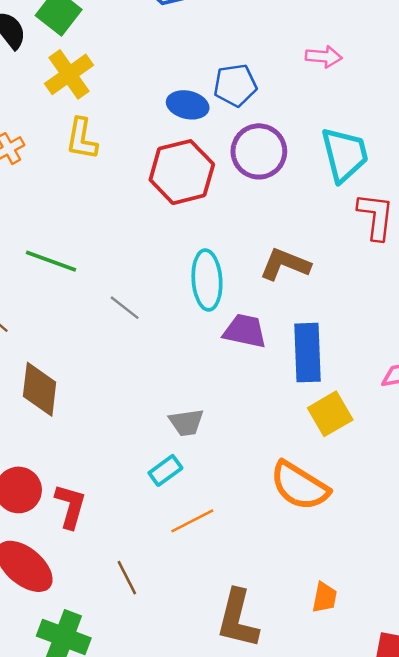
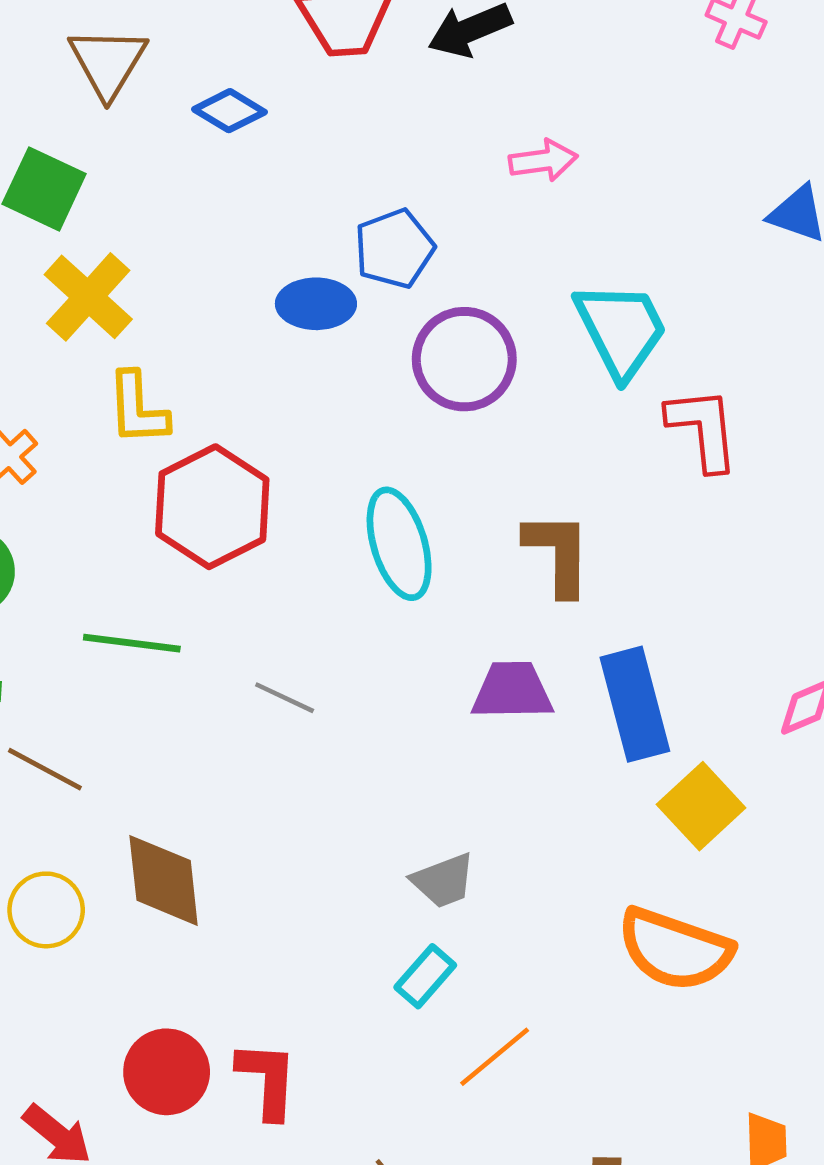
red hexagon: (182, 172) -> (212, 507), moved
brown L-shape: (285, 264) -> (558, 553), turned 81
cyan ellipse: (207, 280) -> (399, 544), moved

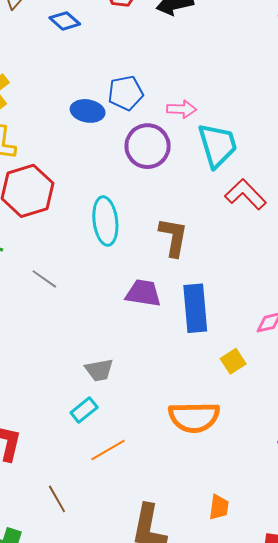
pink arrow: (543, 161) -> (182, 109), moved
red L-shape: (703, 429) -> (245, 194), turned -48
yellow square: (701, 806) -> (233, 361), moved, size x0.7
orange semicircle: (675, 949) -> (194, 417), turned -30

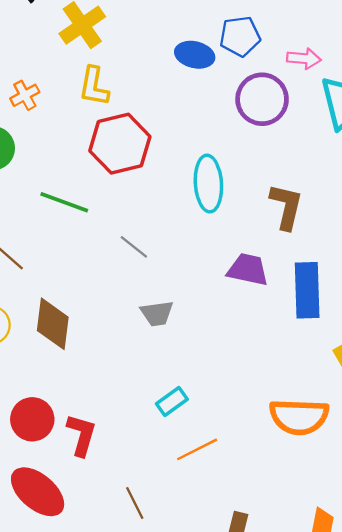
gray trapezoid: (99, 370) -> (157, 313), moved

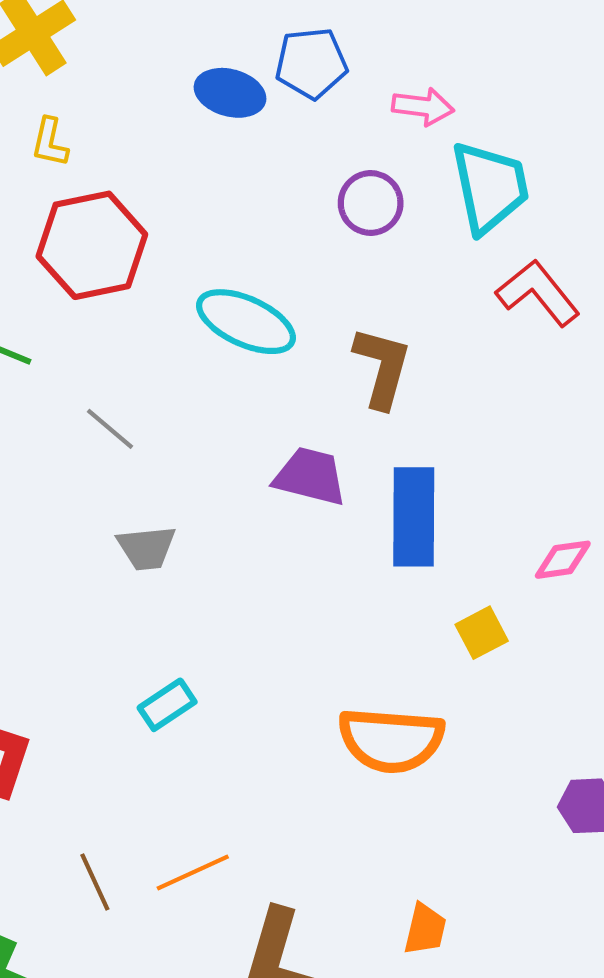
yellow L-shape: (94, 86) -> (50, 142), size x0.7
purple circle: (262, 99) -> (371, 203), moved, size x0.7
cyan ellipse: (208, 184) -> (246, 322), turned -64
orange line: (197, 449) -> (193, 872), moved

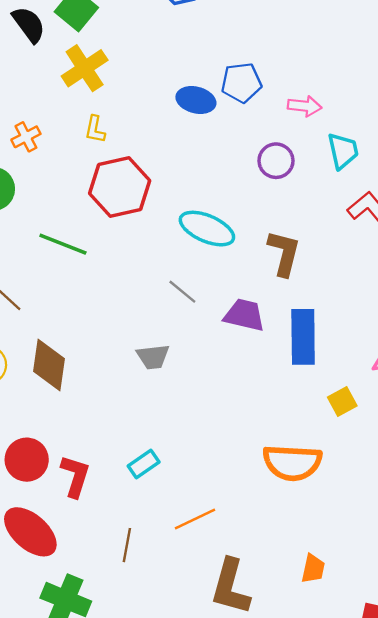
cyan trapezoid: (490, 187) -> (343, 151), size x0.7
gray line: (110, 429) -> (182, 292), moved
cyan rectangle: (167, 705) -> (144, 464), moved
orange line: (193, 872) -> (195, 519), moved
brown line: (95, 882) -> (127, 545), turned 36

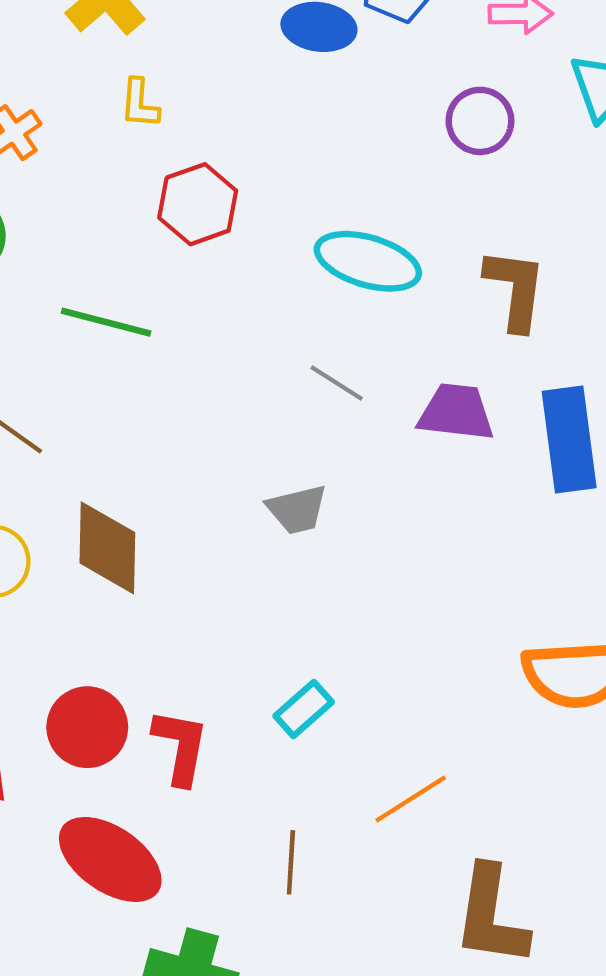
red hexagon: (120, 187) -> (198, 204), size x0.7

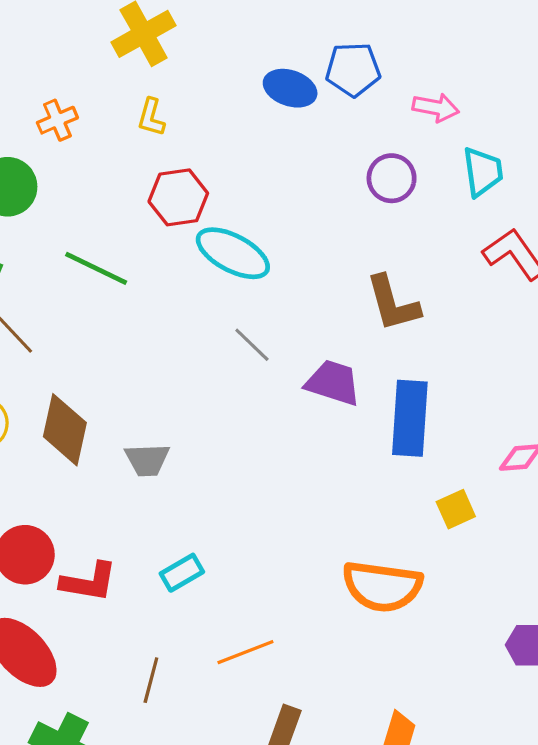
cyan ellipse: (368, 261) -> (233, 253), moved
brown L-shape: (515, 289) -> (393, 303), turned 146
gray trapezoid: (297, 509) -> (147, 460), moved
red L-shape: (181, 747) -> (89, 582), turned 78

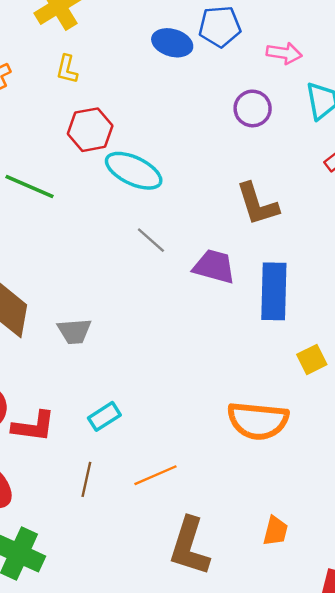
brown line: (151, 680) -> (86, 479), moved

